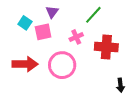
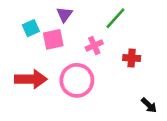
cyan square: (25, 23) -> (31, 28), turned 32
red cross: (106, 47) -> (132, 58), size x0.6
black arrow: (120, 85) -> (149, 105), turned -40

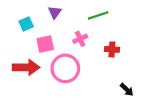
green line: (115, 18) -> (98, 15), turned 30
pink square: (53, 39) -> (45, 44), moved

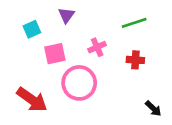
green line: (98, 15) -> (134, 23), moved
red arrow: (26, 67) -> (32, 100), moved, turned 35

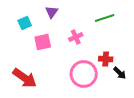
red cross: (135, 60) -> (106, 59), moved
pink circle: (79, 83) -> (84, 74), moved
black arrow: (153, 109) -> (120, 73), moved

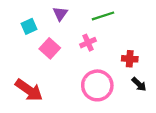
green line: (105, 18) -> (103, 16), moved
pink square: (43, 42) -> (50, 48), turned -36
red cross: (106, 59) -> (130, 59), moved

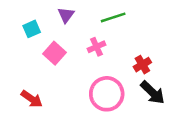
red cross: (130, 59) -> (142, 65), turned -35
black arrow: (139, 84) -> (153, 93), size x1.5
red arrow: (29, 90) -> (32, 99), size x0.7

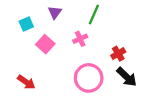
green line: (113, 17) -> (94, 14), turned -48

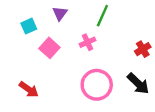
red cross: (118, 54) -> (143, 49), moved

